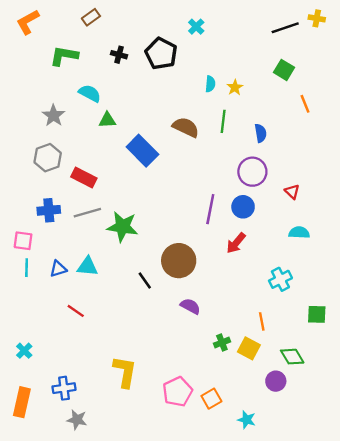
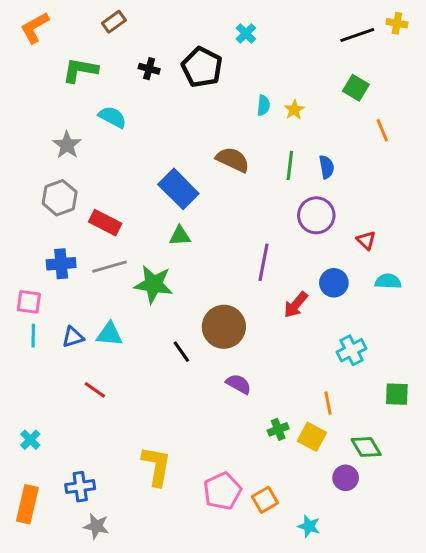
green triangle: (107, 120) -> (180, 236), moved
green line: (223, 121) -> (290, 165), moved
blue circle: (243, 207) -> (334, 283), moved
cyan semicircle: (299, 233) -> (388, 281), moved

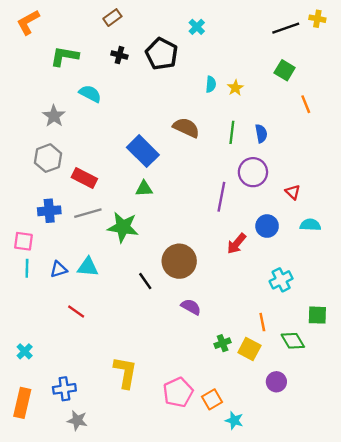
brown rectangle: (114, 22) -> (112, 18), moved
purple line: (263, 262) -> (221, 197), moved
green diamond: (366, 447) -> (293, 341), moved
cyan star: (309, 526) -> (234, 420), moved

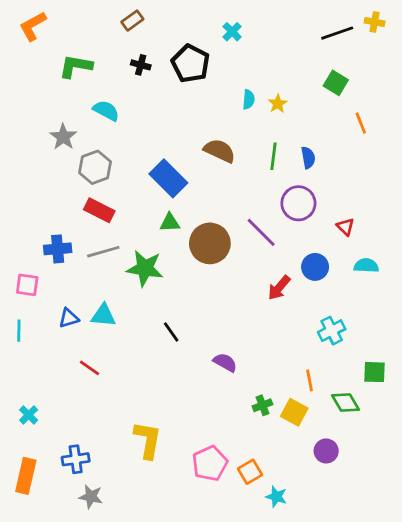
gray hexagon: (48, 158) -> (95, 167), moved
purple line: (221, 197) -> (261, 232), turned -56
brown circle: (179, 261) -> (210, 243), moved
cyan line: (27, 268) -> (19, 331), moved

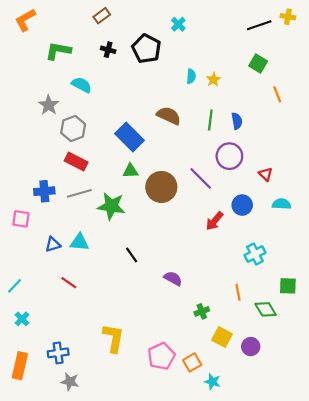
cyan line: (19, 331) -> (15, 286), moved, turned 42
yellow square: (294, 412) -> (222, 337), moved

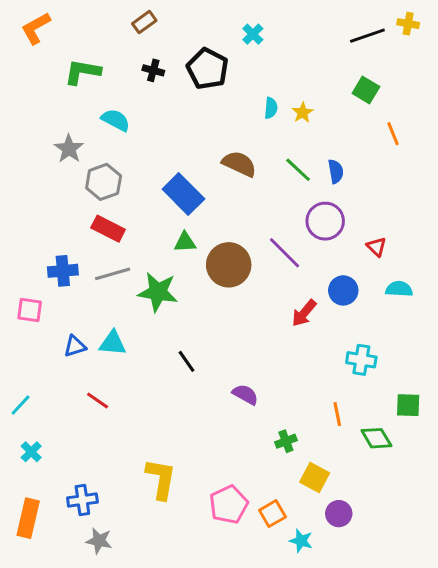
green line: (210, 120) -> (298, 170), turned -54
cyan cross: (255, 254) -> (361, 360), turned 36
purple circle: (251, 347) -> (339, 514), moved

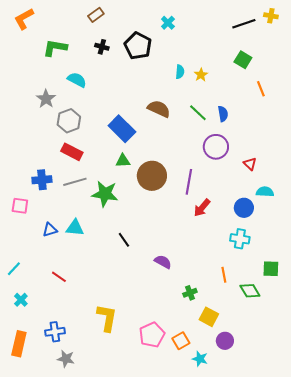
purple line: (284, 253) -> (189, 182), moved, turned 55
blue circle: (343, 290) -> (244, 208), moved
red line: (98, 401) -> (59, 277), moved

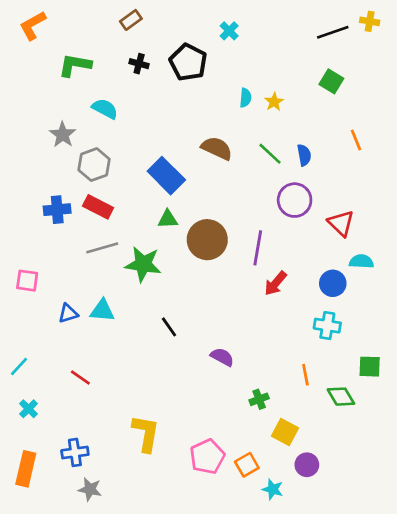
orange line: (261, 89) -> (356, 140), moved
red triangle: (250, 164) -> (341, 223), size x1.5
blue cross: (42, 180) -> (57, 210), moved

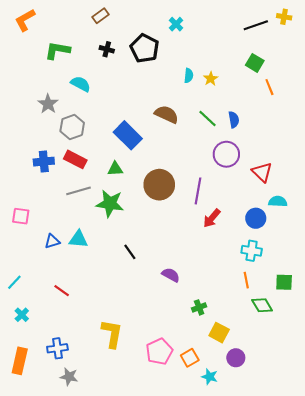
orange line: (356, 140) -> (269, 87), moved
green triangle: (168, 219) -> (115, 169), moved
orange line: (305, 375) -> (246, 280), moved

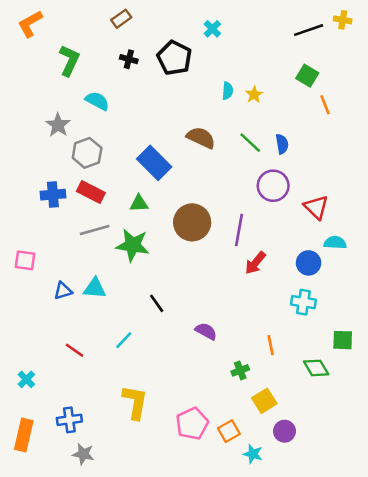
green L-shape: (57, 50) -> (69, 60), turned 105
orange line: (246, 280) -> (271, 345), moved
cyan line: (14, 282) -> (124, 340), moved
yellow square: (219, 333) -> (264, 401), turned 30

